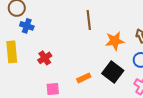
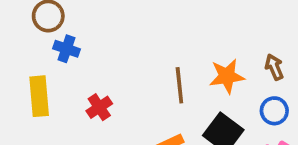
brown line: (89, 20) -> (179, 85), moved

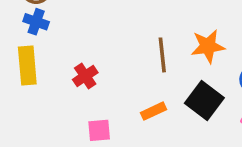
blue cross: (66, 49) -> (36, 22), moved

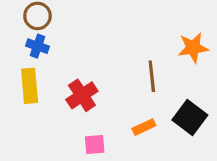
orange star: (208, 46) -> (193, 48), moved
red cross: (85, 76) -> (82, 95), size x1.4

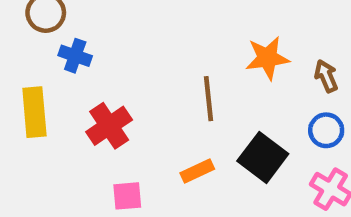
blue cross: (37, 46) -> (75, 56), moved

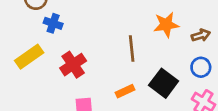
brown arrow: (326, 76) -> (201, 35), turned 96
yellow rectangle: (34, 112) -> (29, 57), turned 60

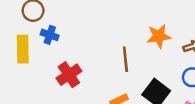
yellow rectangle: (29, 57) -> (23, 49), moved, turned -56

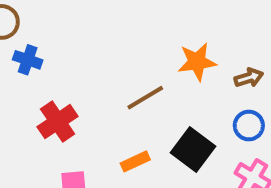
brown line: (125, 59) -> (145, 98), turned 65

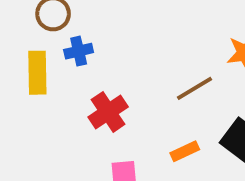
blue cross: (28, 60) -> (79, 51), turned -32

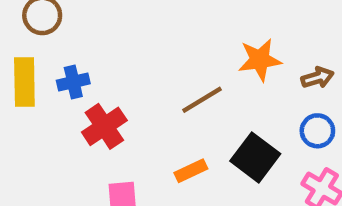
blue cross: (79, 51) -> (73, 82), moved

